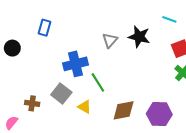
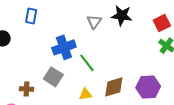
yellow triangle: (85, 107) -> (85, 94), moved, turned -32

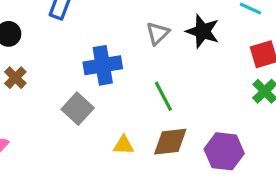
green line: (87, 63) -> (163, 96), moved
brown cross: (27, 89) -> (15, 78), moved, turned 32

